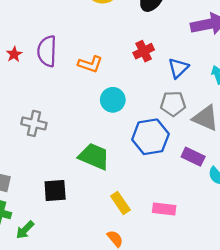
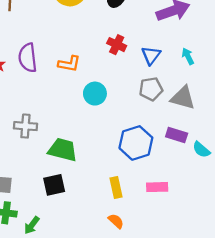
red cross: (144, 51) -> (117, 45), turned -30
blue hexagon: (150, 137) -> (136, 143), moved
green trapezoid: (94, 156) -> (63, 150), moved
yellow rectangle: (120, 203) -> (116, 188), turned 30

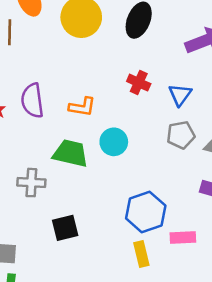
blue hexagon: (136, 143) -> (146, 212), moved
green trapezoid: (63, 150) -> (71, 153), moved
black square: (54, 185) -> (65, 228), moved
pink rectangle: (157, 187) -> (183, 237), moved

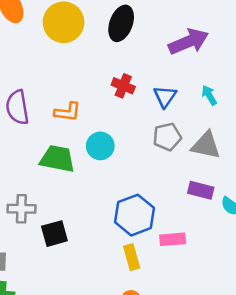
gray cross: (31, 183) -> (21, 209), moved

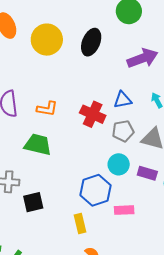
red cross: (123, 86) -> (93, 114), moved, size x1.4
blue triangle: (165, 97) -> (123, 100), turned 42
cyan circle: (100, 146) -> (119, 164), moved
yellow rectangle: (132, 257) -> (80, 224), moved

